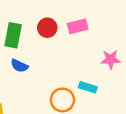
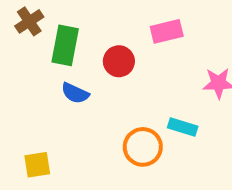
red circle: (47, 28) -> (119, 61), moved

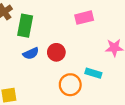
red circle: (119, 61) -> (56, 52), moved
blue semicircle: (75, 93) -> (31, 53), turned -49

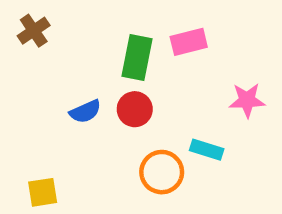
green rectangle: (25, 26) -> (137, 58), moved

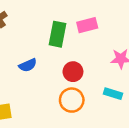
red circle: (135, 109) -> (73, 72), moved
cyan rectangle: (207, 150) -> (113, 94), moved

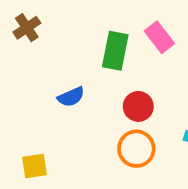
pink rectangle: (87, 25) -> (159, 37), turned 66

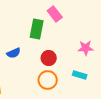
pink rectangle: (159, 37) -> (55, 14), moved

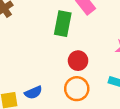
blue semicircle: (14, 53) -> (33, 93), moved

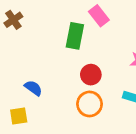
blue semicircle: (33, 93) -> (33, 88), moved, turned -120

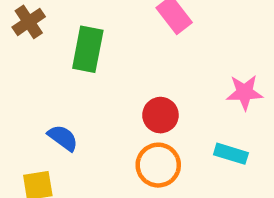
green rectangle: (75, 36) -> (88, 49), moved

